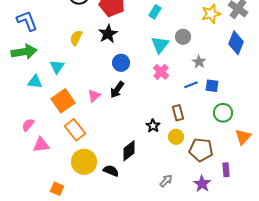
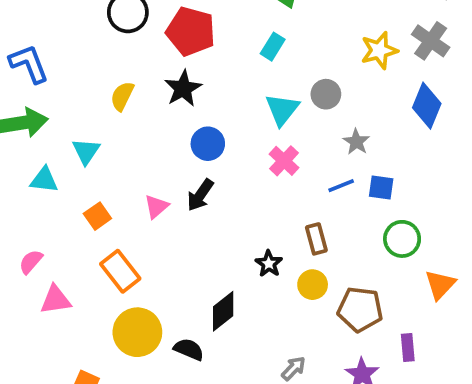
orange square: (63, 101) -> (97, 216), size x0.6

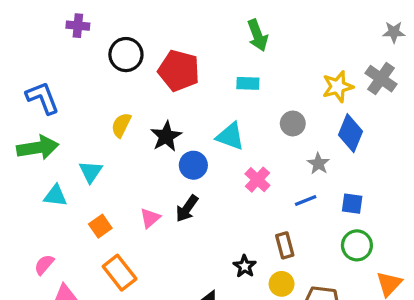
cyan rectangle: (273, 47) -> (248, 83), turned 60
black star: (183, 88) -> (166, 136), moved
blue diamond: (427, 106) -> (351, 133), moved
cyan triangle: (282, 109) -> (230, 136), moved, turned -48
blue square: (381, 187) -> (352, 204), moved

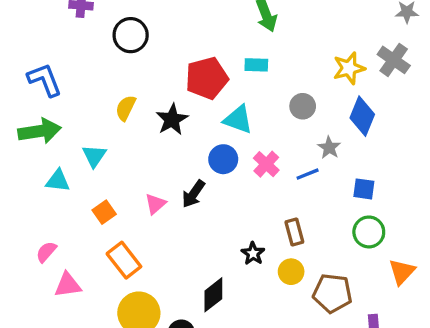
red pentagon: (179, 71) -> (207, 78), moved, turned -30
blue circle: (193, 165) -> (223, 159), moved
blue line: (306, 200) -> (308, 174), moved

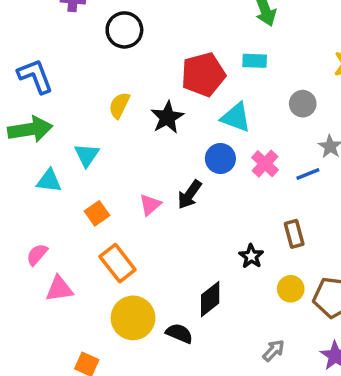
yellow circle: (291, 272) -> (291, 289), moved

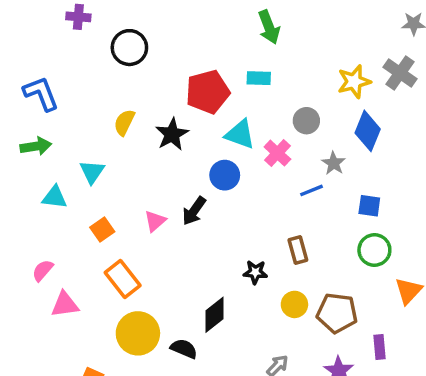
green arrow: (30, 129) -> (36, 146), size x0.7
pink cross: (265, 164) -> (277, 153), moved
black star: (251, 256) -> (255, 272), turned -30

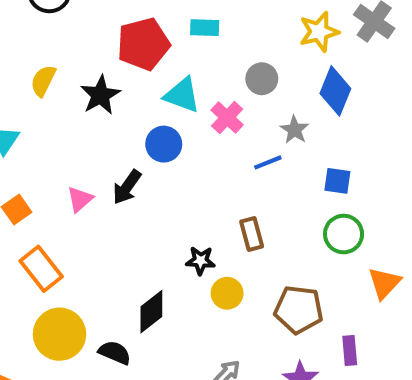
yellow circle: (294, 304) -> (227, 293), moved

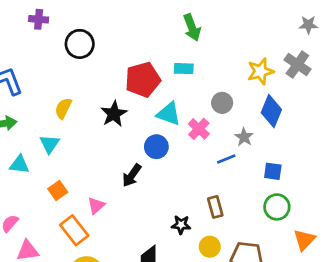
yellow semicircle: (43, 81) -> (63, 108), moved
pink triangle: (80, 199) -> (96, 206), moved
yellow circle: (227, 293) -> (210, 247), moved

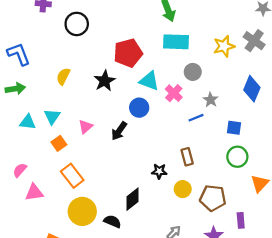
cyan rectangle: (184, 69) -> (176, 42), moved, size x1.6
blue diamond: (271, 111) -> (252, 89), moved
cyan triangle: (50, 144) -> (52, 117), moved
pink triangle: (96, 206) -> (86, 127), moved

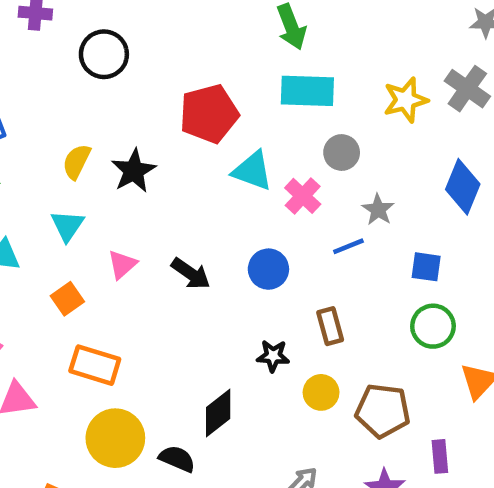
black star: (105, 81) -> (134, 171), moved
blue circle: (139, 108) -> (268, 269), moved
cyan triangle: (52, 117) -> (67, 226), moved
black arrow: (119, 131) -> (191, 274), turned -90
orange rectangle: (72, 176) -> (95, 365), turned -35

